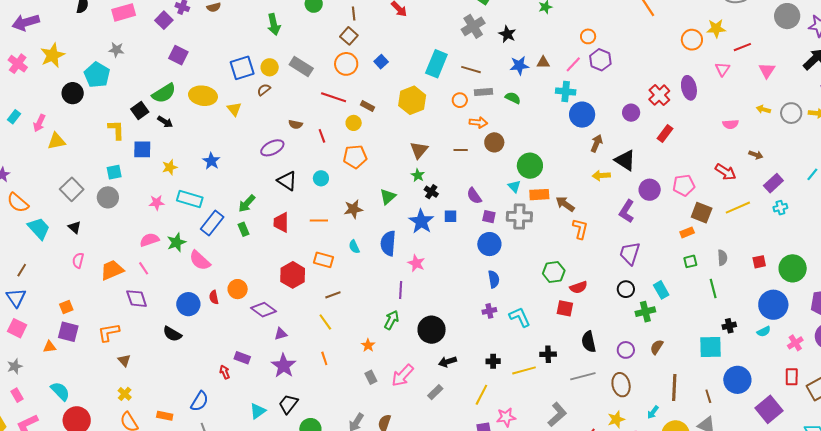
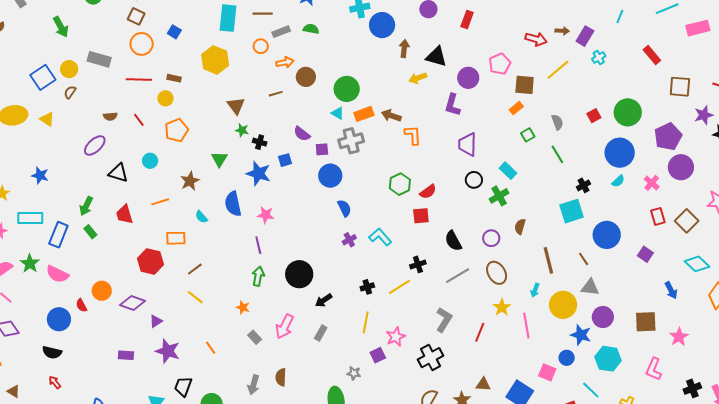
brown arrow: (756, 155) -> (562, 31), moved
orange line: (324, 358) -> (211, 348), moved
red arrow: (225, 372) -> (55, 382), moved
purple square: (769, 409) -> (645, 254), size x0.6

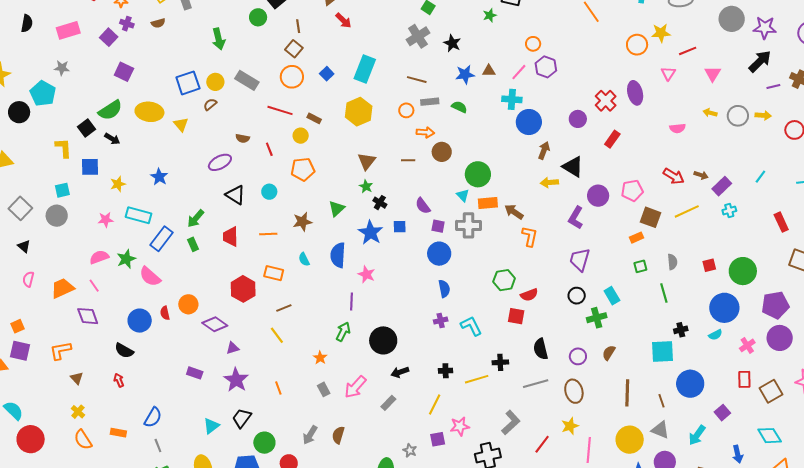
cyan rectangle: (228, 18) -> (365, 69), moved
cyan arrow: (535, 290) -> (697, 435), moved, size x1.5

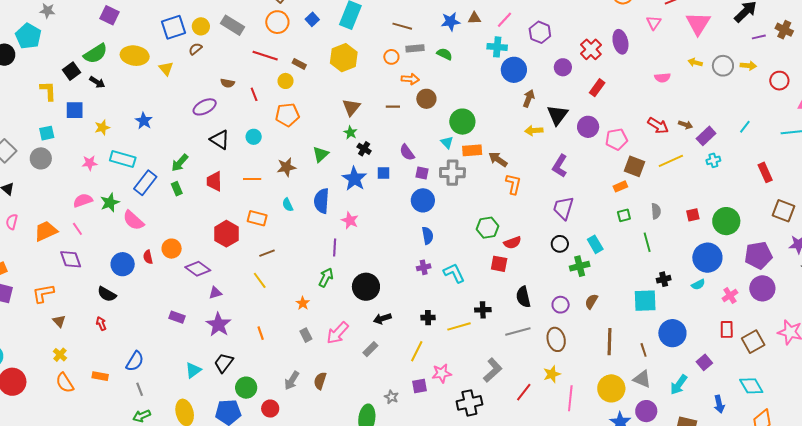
purple hexagon: (546, 67) -> (540, 32), moved
pink triangle: (713, 74) -> (698, 23), size x1.5
black triangle: (573, 167) -> (558, 115), turned 35
purple circle: (598, 196) -> (588, 127), moved

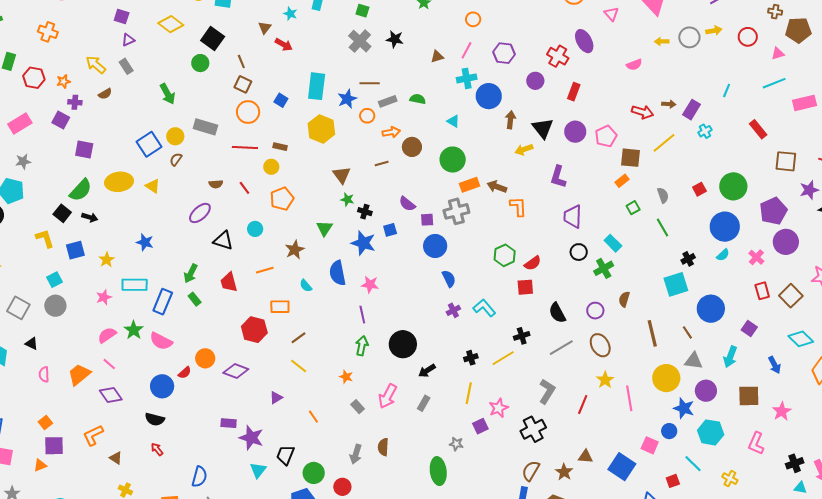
blue star: (451, 22) -> (347, 99), moved
cyan triangle: (447, 142) -> (453, 121), moved
red semicircle: (148, 257) -> (185, 373), turned -104
purple triangle: (215, 293) -> (276, 398), moved
purple star: (218, 325) -> (251, 438), moved

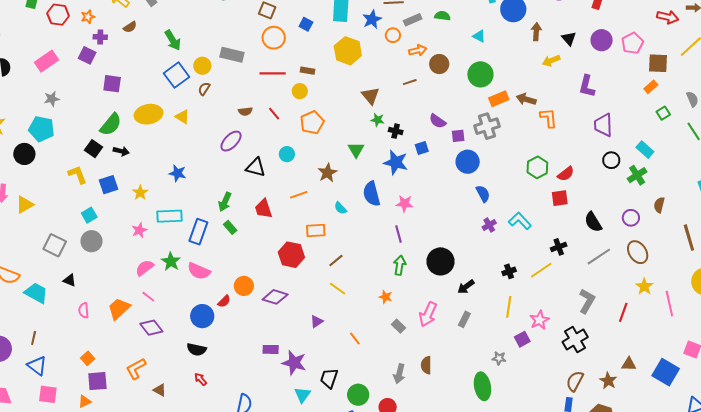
green arrow: (167, 94) -> (173, 40), moved
black triangle: (543, 128) -> (569, 39), size x0.7

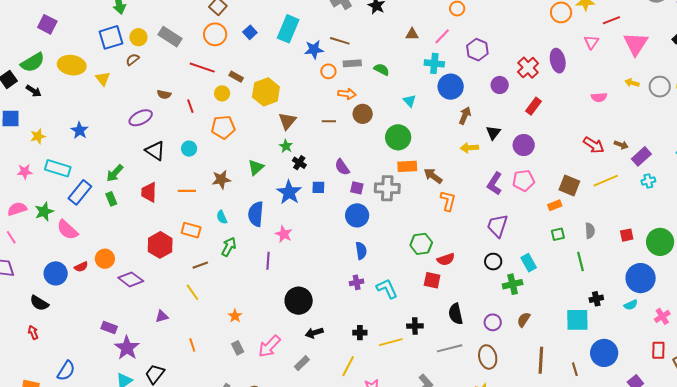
pink pentagon: (632, 43) -> (524, 181), moved
yellow hexagon: (348, 51) -> (266, 92), moved
green arrow: (400, 265) -> (229, 247), moved

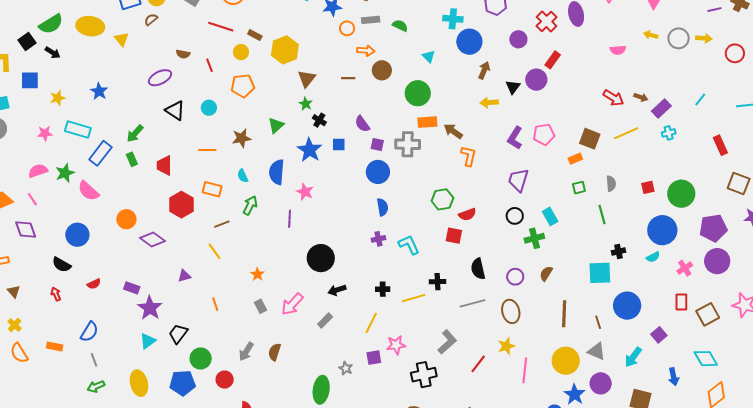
purple circle: (524, 145) -> (536, 80), moved
red trapezoid: (149, 192) -> (164, 165), moved
red semicircle: (81, 267) -> (94, 284), moved

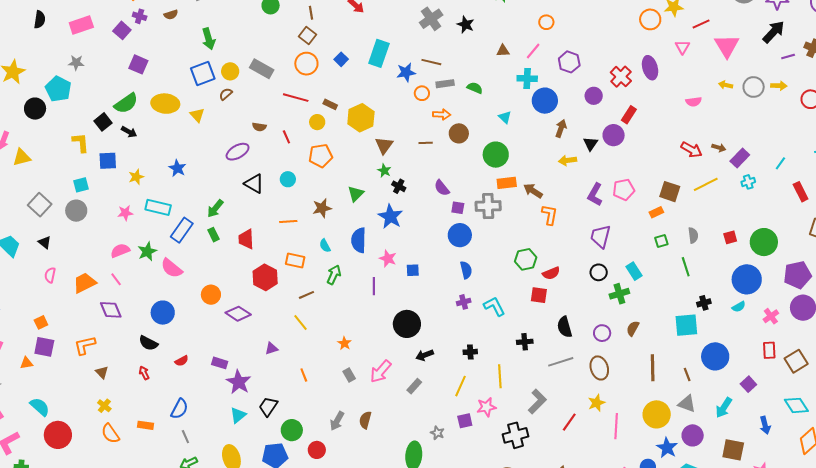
cyan line: (700, 99) -> (780, 163), moved
blue square: (339, 144) -> (413, 270), moved
yellow line: (414, 298) -> (500, 376), moved, turned -75

